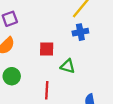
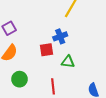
blue cross: (80, 32) -> (60, 36), moved

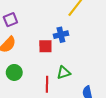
green triangle: (68, 62) -> (64, 73), moved, turned -32

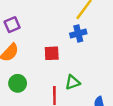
blue cross: (61, 35) -> (78, 34), moved

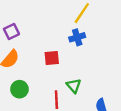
green triangle: (73, 82) -> (74, 86), turned -49

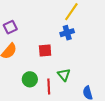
green circle: (19, 89) -> (30, 79), moved

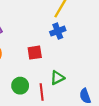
green triangle: (64, 75) -> (57, 78), turned 48

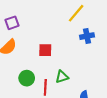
blue cross: (58, 31) -> (87, 36), moved

